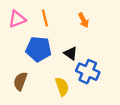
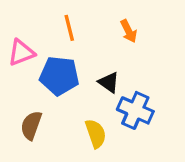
pink triangle: (17, 19) -> (21, 53), moved

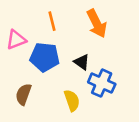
orange arrow: (129, 31) -> (97, 24), size x1.6

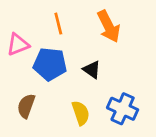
blue cross: (102, 83) -> (123, 109), moved

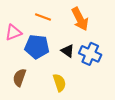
orange line: (58, 24) -> (43, 17), turned -56
blue cross: (123, 109) -> (90, 54), moved

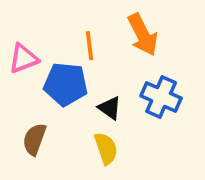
orange line: (43, 17) -> (89, 46), moved, turned 63
black triangle: (68, 51) -> (110, 108), moved

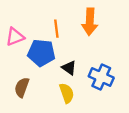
orange arrow: (143, 35) -> (90, 22), turned 30
blue cross: (161, 97) -> (101, 77), moved

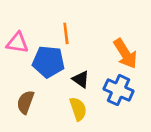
orange arrow: (90, 22) -> (125, 54), moved, turned -35
pink triangle: (15, 37) -> (17, 43), turned 30

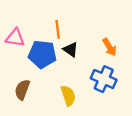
orange arrow: (125, 54) -> (110, 47), size x0.7
black triangle: (81, 79) -> (71, 50), moved

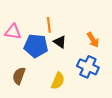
yellow semicircle: (68, 96) -> (58, 81), turned 42

